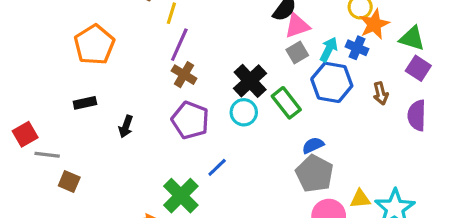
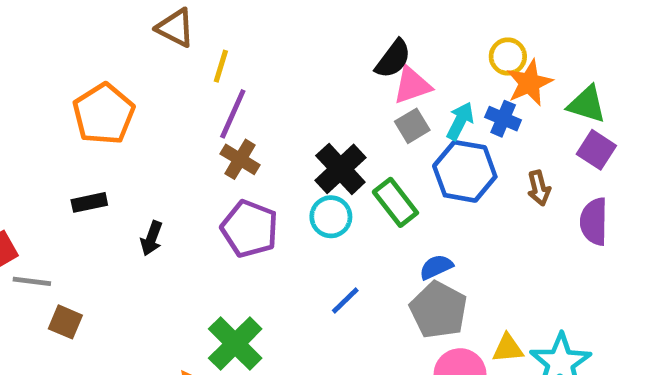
blue line: (217, 167) -> (345, 300), moved

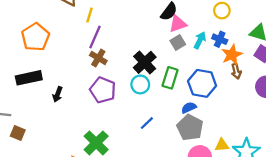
orange star: (529, 83) -> (232, 55), moved
blue hexagon: (465, 171) -> (202, 83), moved
black rectangle: (89, 202) -> (29, 78), size x1.6
green rectangle: (395, 202) -> (170, 78), turned 55

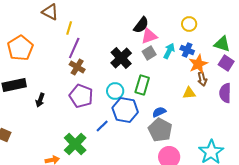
black cross: (145, 62) -> (121, 58), moved
blue hexagon: (202, 83) -> (125, 110), moved
blue line: (147, 123) -> (102, 126), moved
yellow triangle: (222, 145) -> (189, 93), moved

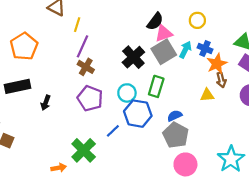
yellow circle: (189, 24) -> (197, 20), moved
gray square: (149, 53) -> (164, 52), size x1.6

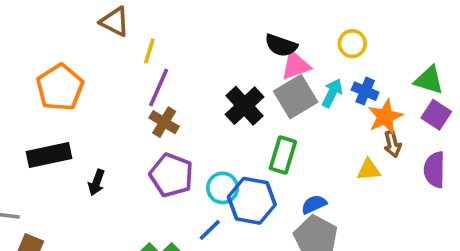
black semicircle: (155, 21) -> (281, 45), turned 72
cyan circle: (127, 93) -> (223, 188), moved

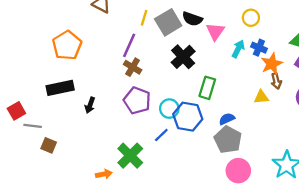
black semicircle: (281, 45) -> (192, 19), moved
yellow line: (149, 51) -> (144, 18), moved
pink triangle: (296, 65) -> (215, 32), turned -36
gray square: (296, 97) -> (168, 22), moved

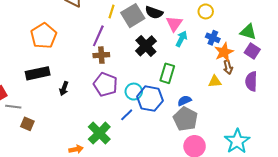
cyan arrow: (238, 49) -> (181, 39), moved
brown cross: (133, 67) -> (101, 55), turned -35

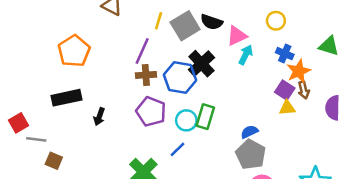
pink triangle: (174, 24) -> (237, 36), turned 30
purple square: (252, 51) -> (285, 90), moved
green rectangle: (167, 73) -> (205, 117), moved
blue hexagon: (150, 99) -> (180, 78), moved

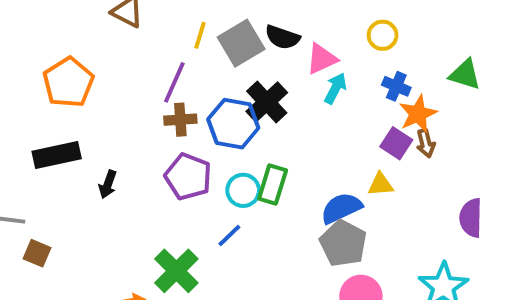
yellow triangle: (287, 108) -> (381, 184), moved
purple semicircle: (333, 108) -> (471, 218), moved
blue semicircle: (249, 132) -> (341, 208), size x1.5

